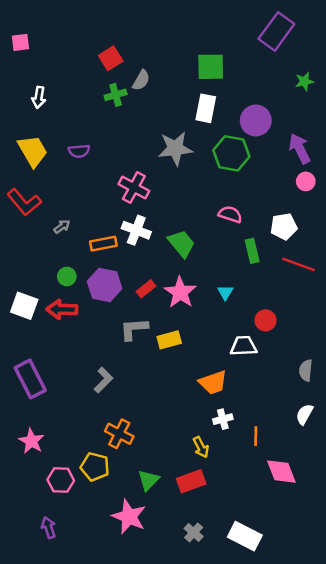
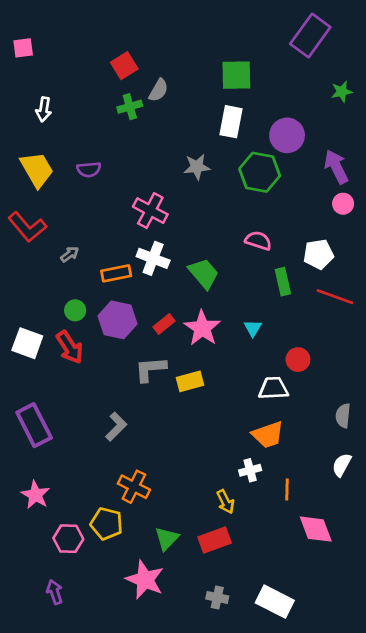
gray star: (175, 149) -> (197, 167), size x0.7
red arrow: (62, 309) -> (70, 347), turned -124
orange trapezoid: (213, 383) -> (268, 435), moved
gray cross: (194, 532) -> (217, 597), turned -30

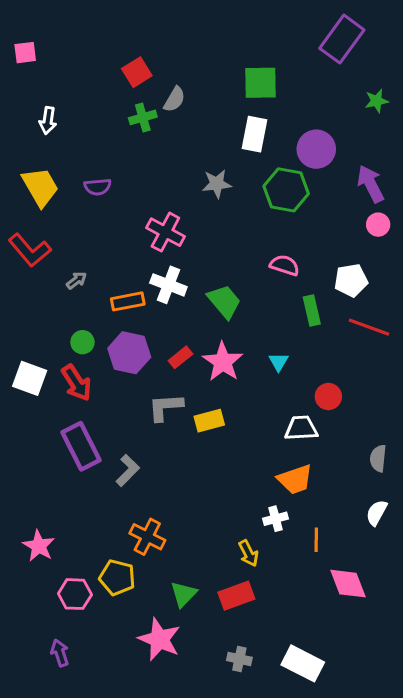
purple rectangle: (34, 425) -> (81, 446), moved

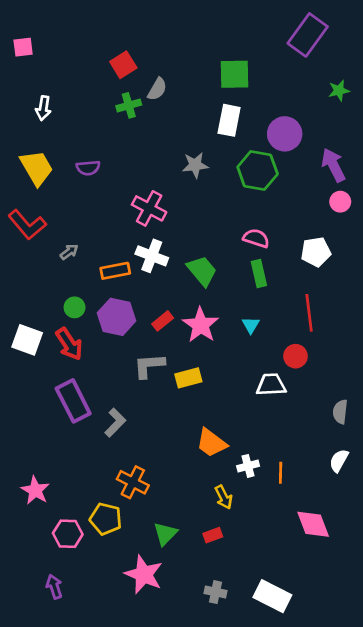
green rectangle: (312, 311) -> (259, 273), moved
red line: (369, 327) -> (309, 313), moved, turned 63
orange trapezoid: (295, 479) -> (211, 443), moved, turned 56
orange line: (316, 540) -> (281, 473), moved
red rectangle: (236, 596) -> (213, 535), size x0.6

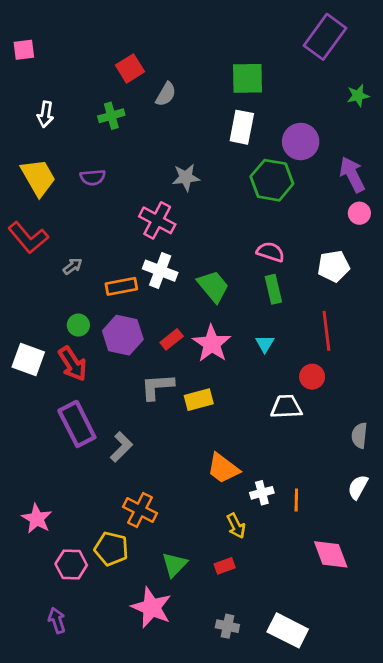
green cross: (129, 105) -> (111, 116), moved
gray star: (195, 165) -> (186, 177), moved

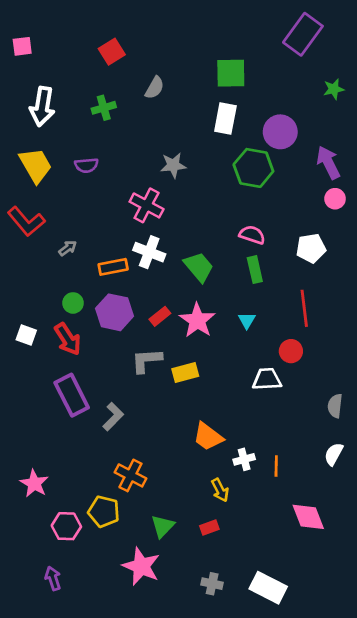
red square: (130, 68) -> (112, 52), moved
white arrow: (45, 114) -> (42, 106), size x1.6
white square: (28, 359) -> (26, 335), size x0.7

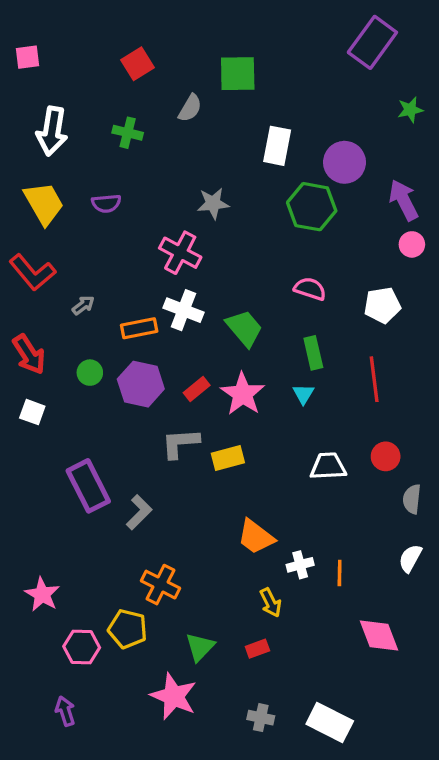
green square: (231, 73) -> (238, 74), moved
green cross: (104, 108) -> (128, 133), turned 30
green rectangle: (255, 270) -> (313, 353), moved
red arrow: (68, 339) -> (29, 355), moved
red circle: (291, 351) -> (386, 456), moved

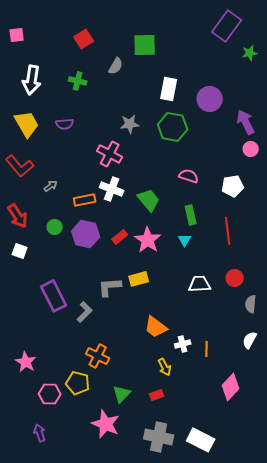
green star: (410, 110) -> (250, 53), moved
green hexagon: (312, 207) -> (173, 127), moved
gray L-shape: (180, 443) -> (110, 287), moved
pink diamond: (379, 635) -> (231, 387), turned 64
gray cross: (261, 718) -> (159, 437), size x1.8

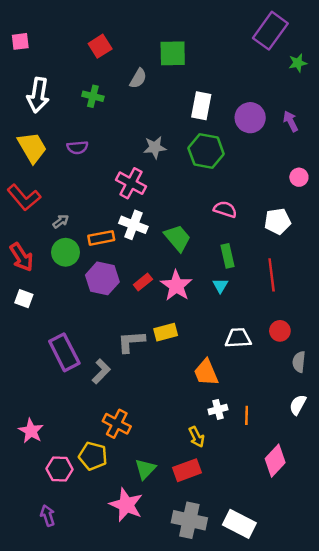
purple arrow: (246, 122) -> (291, 121), moved, size x0.7
green circle: (55, 227) -> (66, 252), moved, size x1.5
orange trapezoid: (156, 327) -> (206, 373), moved, turned 30
red rectangle: (157, 395) -> (187, 470), size x1.6

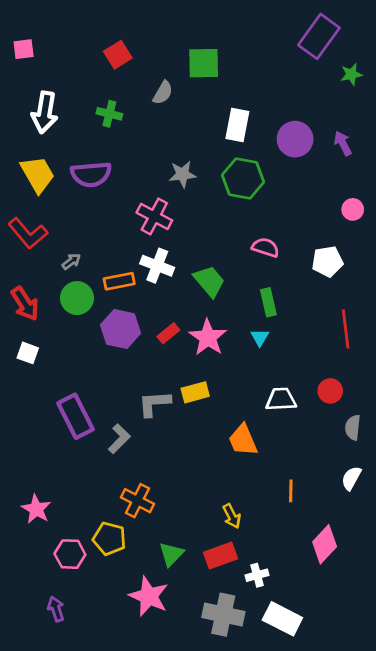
purple semicircle: (77, 147) -> (91, 174), size x1.6
red line: (272, 275) -> (346, 329), moved
white cross: (218, 409) -> (257, 575), moved

